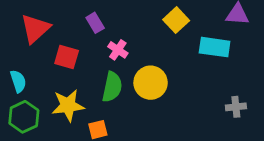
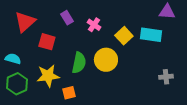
yellow square: (176, 20) -> (124, 36), moved
pink cross: (118, 50) -> (94, 25), moved
cyan semicircle: (18, 81) -> (13, 59), turned -56

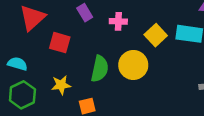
pink cross: (94, 25) -> (118, 21), turned -32
yellow star: (48, 76) -> (61, 85), size x0.7

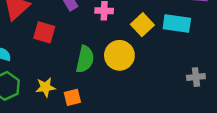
yellow star: (61, 85) -> (45, 87), moved

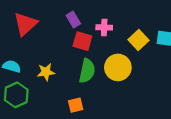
red square: (44, 32) -> (82, 41), moved
yellow star: (45, 87) -> (46, 72), moved

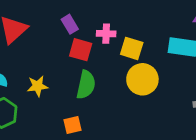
yellow square: (138, 40) -> (132, 48), moved, turned -30
yellow circle: (118, 67) -> (142, 79), moved

